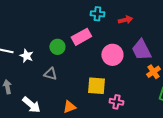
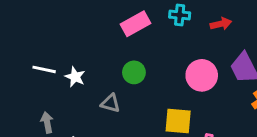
pink rectangle: (81, 37) -> (135, 24), moved
green circle: (57, 47) -> (134, 72), moved

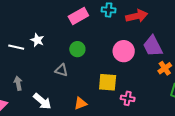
red arrow: (221, 24) -> (137, 16), size x1.5
white star: (75, 77) -> (37, 40), moved

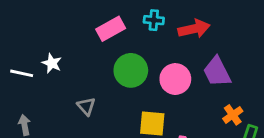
green circle: (77, 49) -> (131, 70), moved, size x1.5
orange cross: (165, 68) -> (233, 115), moved
gray triangle: (61, 70) -> (86, 106), turned 32

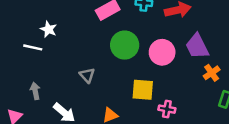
white star: (52, 63) -> (48, 29), moved
orange cross: (233, 115) -> (212, 73), moved

